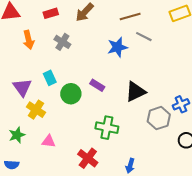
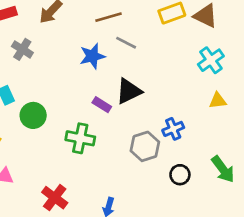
purple rectangle: (97, 85) -> (102, 105), moved
black triangle: (135, 92) -> (129, 91), moved
green cross: (107, 128) -> (80, 138), moved

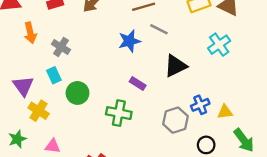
gray cross: (22, 49) -> (61, 47), moved
cyan cross: (211, 60) -> (219, 45), moved
black triangle: (129, 91) -> (175, 66), moved
yellow triangle: (218, 101) -> (225, 112), moved

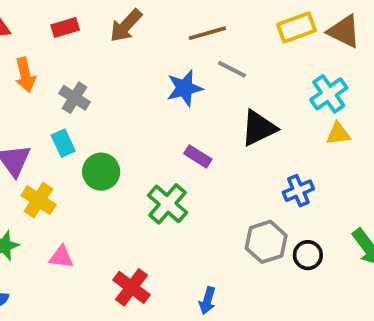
yellow triangle: (225, 112) -> (338, 134), moved
green cross: (119, 113) -> (168, 204), turned 30
gray hexagon: (175, 120) -> (266, 242), moved

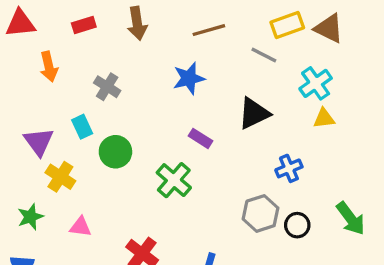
brown arrow: (126, 26) -> (137, 23), turned -52
gray line: (232, 69) -> (264, 55), moved
gray cross: (75, 98) -> (107, 87), moved

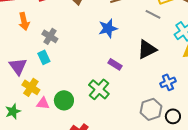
gray cross: (107, 87) -> (50, 36), moved
green circle: (115, 152) -> (64, 100), moved
pink triangle: (80, 227) -> (43, 103), moved

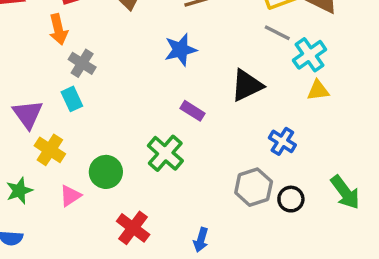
gray line: (153, 14) -> (277, 33), moved
orange arrow: (24, 21) -> (58, 29), moved
blue cross: (168, 82) -> (282, 141), turned -35
pink triangle: (43, 103) -> (70, 196), moved, turned -40

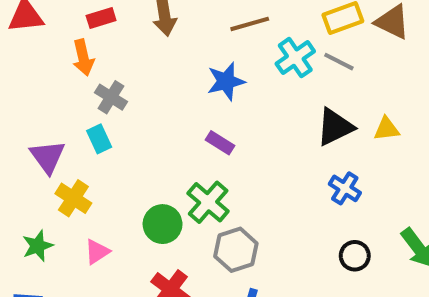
cyan cross: (310, 55) -> (295, 58), moved
black triangle: (247, 85) -> (335, 127), moved
purple rectangle: (192, 111) -> (220, 143), moved
green circle: (106, 172) -> (163, 224), moved
gray hexagon: (254, 187) -> (236, 250), moved

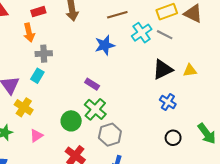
gray cross: (111, 97) -> (44, 54), turned -35
cyan rectangle: (99, 139) -> (37, 76), turned 56
purple rectangle: (220, 143) -> (92, 84), moved

